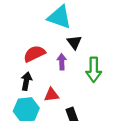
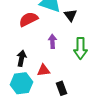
black triangle: (74, 42) -> (70, 15), moved
red semicircle: (34, 54) -> (28, 19), moved

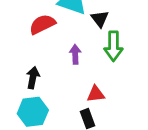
green arrow: (80, 48) -> (113, 46), moved
red triangle: (43, 70) -> (96, 94), moved

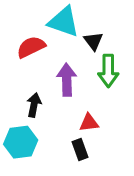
purple arrow: (75, 54) -> (67, 80), size x1.5
black arrow: (33, 78) -> (34, 105), moved

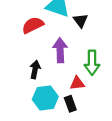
green arrow: (108, 71) -> (92, 63), moved
cyan hexagon: (21, 142) -> (45, 98), moved

